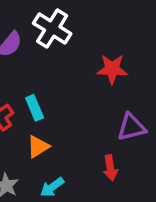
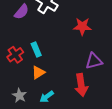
red arrow: (110, 168) -> (81, 85), size x1.5

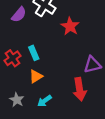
red star: (82, 26) -> (70, 26), moved, turned 30

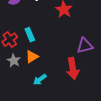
gray star: (17, 100) -> (14, 61), moved

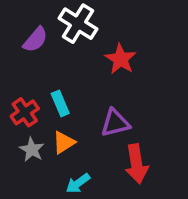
purple triangle: (85, 46) -> (115, 123), moved

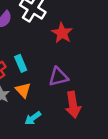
orange triangle: (64, 142) -> (23, 90), turned -42

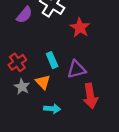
cyan rectangle: (21, 63) -> (52, 60), moved
cyan arrow: (33, 118) -> (52, 109), turned -140

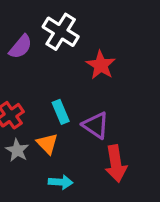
purple triangle: (76, 69) -> (96, 125), turned 48

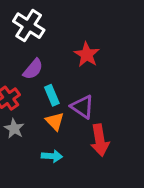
white cross: (61, 32) -> (29, 26), moved
purple semicircle: (21, 47) -> (33, 69), moved
orange triangle: (47, 144) -> (55, 121), moved

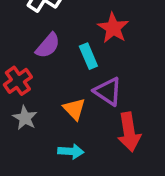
cyan rectangle: (52, 95) -> (88, 56), moved

